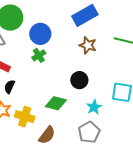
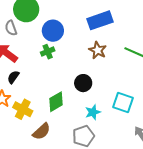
green diamond: (56, 103) -> (56, 102), turned -55

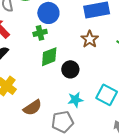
green diamond: (56, 102) -> (49, 57), moved
brown semicircle: (41, 131) -> (32, 108), moved

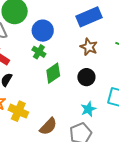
green cross: (40, 33) -> (39, 52), turned -32
black circle: (70, 69) -> (86, 77), moved

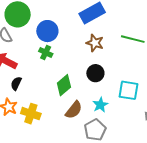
green diamond: (53, 73) -> (64, 85), moved
brown semicircle: (48, 126) -> (74, 110), moved

